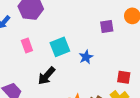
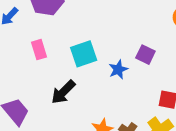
purple square: (107, 26) -> (145, 55), moved, turned 32

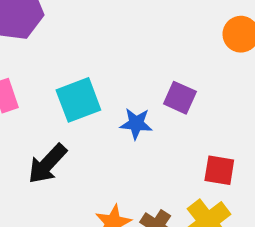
blue star: (118, 69) -> (136, 124), turned 30

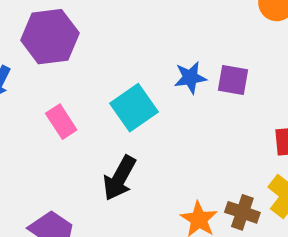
blue star: (136, 124) -> (190, 77), moved

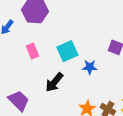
blue star: (190, 77) -> (90, 67), moved

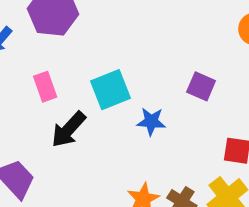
black arrow: (54, 82) -> (69, 129), moved

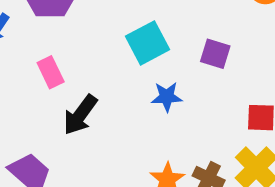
cyan square: (111, 90) -> (148, 43), moved

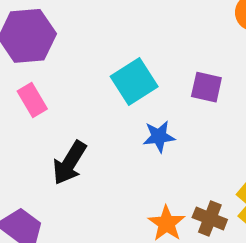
pink rectangle: (51, 72) -> (32, 100), moved

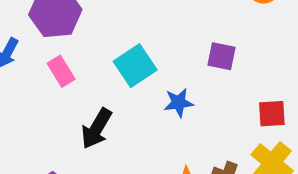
cyan square: (134, 81) -> (135, 66), moved

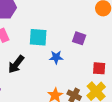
cyan square: (135, 66) -> (38, 37), turned 30

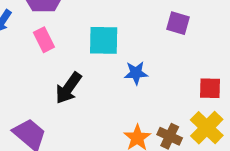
purple square: (79, 38) -> (178, 23), moved

